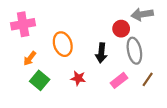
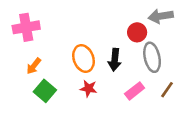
orange ellipse: (63, 44) -> (83, 59), moved

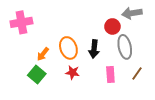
orange arrow: (34, 66) -> (43, 54), moved
pink rectangle: (135, 91) -> (110, 75), turned -56

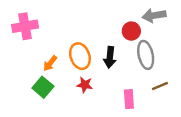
brown line: (137, 74) -> (160, 86), turned 32
pink rectangle: (110, 75) -> (129, 99), moved

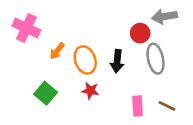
pink cross: (25, 26) -> (26, 28), turned 35
orange arrow: (50, 63) -> (57, 51), moved
brown line: (160, 86) -> (167, 106), moved, turned 49

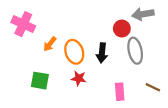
green square: (46, 93) -> (40, 81), turned -30
brown line: (167, 106) -> (153, 87), moved

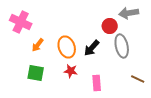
orange arrow: (50, 44) -> (38, 45), moved
black arrow: (102, 53) -> (92, 48), turned 36
pink rectangle: (120, 92) -> (97, 83), moved

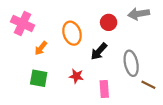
red circle: (110, 26) -> (109, 22), moved
gray ellipse: (122, 46) -> (131, 63), moved
orange ellipse: (67, 47) -> (72, 33), moved

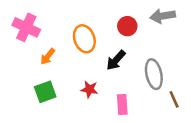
green square: (39, 78) -> (45, 92), turned -30
brown line: (148, 85) -> (174, 99), turned 40

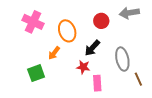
pink cross: (26, 27) -> (33, 22), moved
orange arrow: (48, 56) -> (54, 53), moved
red star: (89, 89) -> (83, 67), moved

